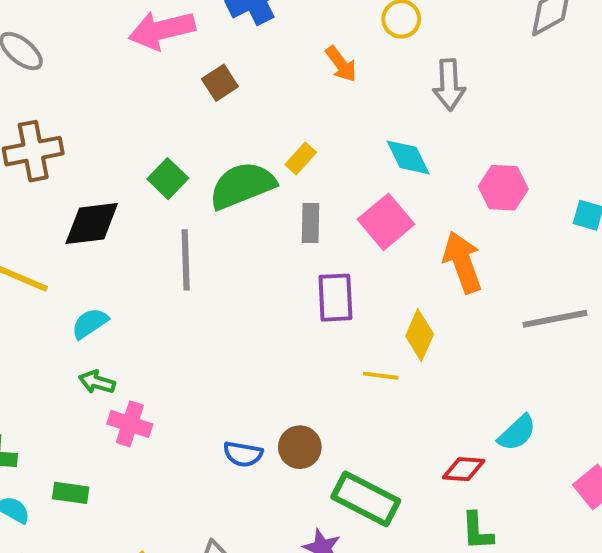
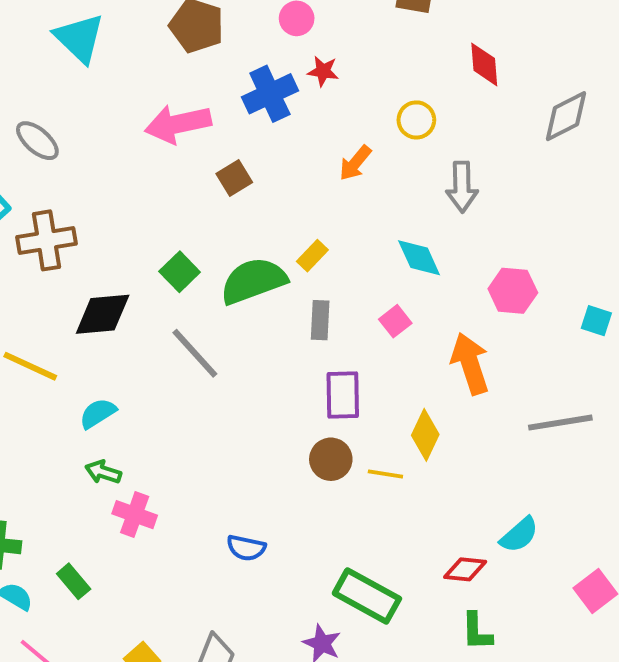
orange arrow: (341, 64) -> (355, 163), turned 75
pink square: (386, 222) -> (395, 321), size x0.6
gray line: (186, 260) -> (195, 353), turned -42
brown circle: (300, 447) -> (331, 459), moved
green rectangle: (71, 493) -> (74, 581), turned 40

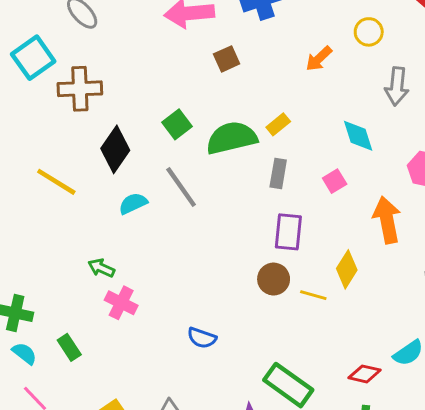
black diamond: (103, 314) -> (115, 149), turned -57
cyan semicircle: (98, 413) -> (133, 203), moved

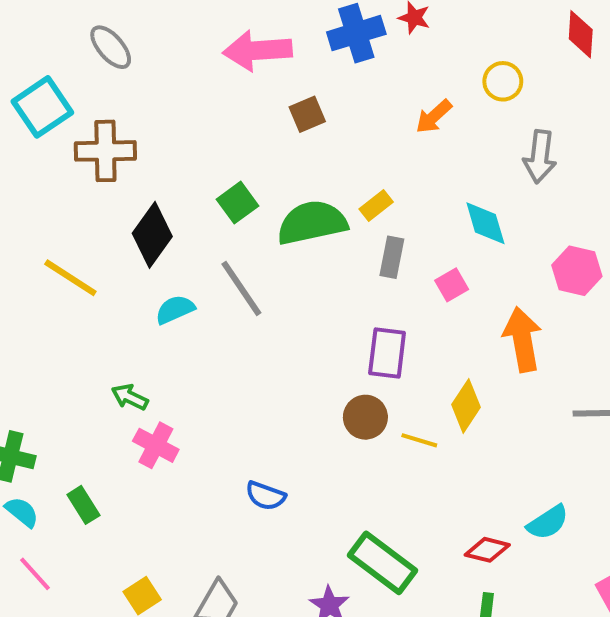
gray rectangle: (278, 174) -> (392, 257), moved

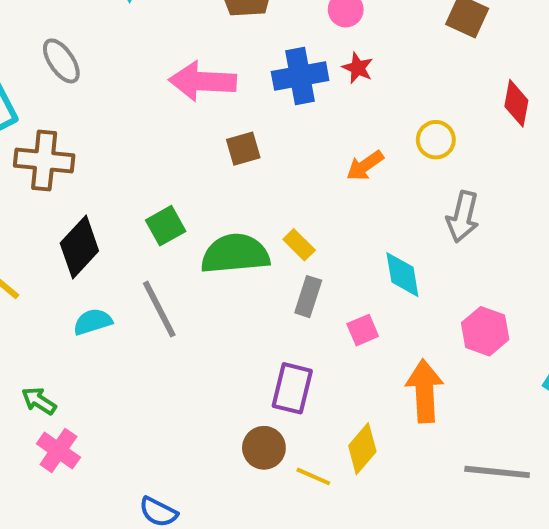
yellow rectangle: (376, 205) -> (299, 245), turned 76

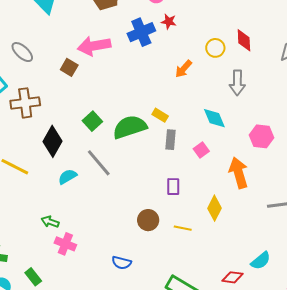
red diamond: (516, 103) -> (244, 40), moved
brown square: (243, 149) -> (69, 67), moved, turned -30
purple rectangle: (292, 388) -> (173, 187), size x0.7
brown circle: (264, 448) -> (148, 220), moved
yellow line: (313, 476) -> (183, 228), moved

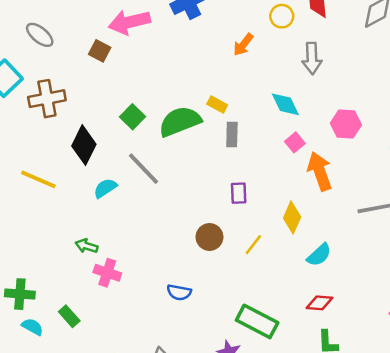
pink square: (201, 150) -> (295, 142), moved
yellow line: (183, 228) -> (253, 245), turned -60
cyan semicircle: (261, 261) -> (319, 255), moved

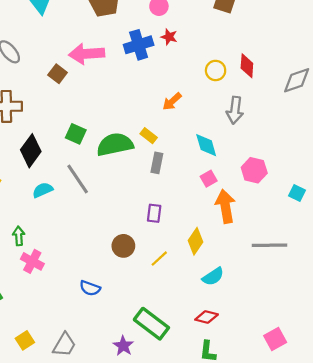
orange arrow: (243, 45) -> (172, 101), moved
green square: (133, 117) -> (76, 134), turned -30
green arrow: (87, 246) -> (19, 236), turned 60

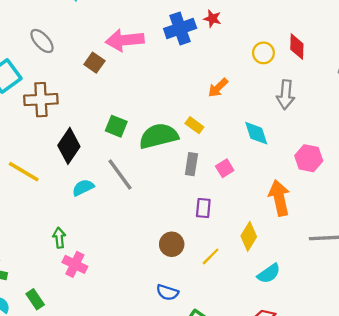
gray rectangle: (157, 163) -> (191, 164), moved
pink square: (209, 179) -> (225, 168), moved
blue semicircle: (90, 288) -> (167, 292), moved

